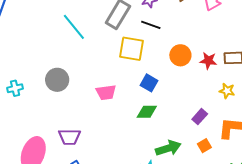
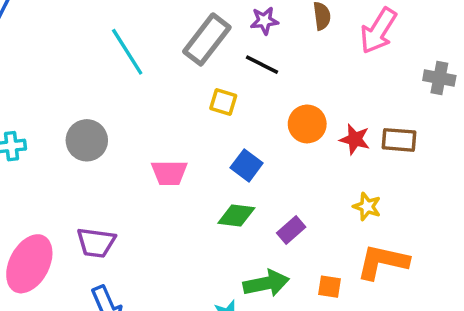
yellow square: (132, 49) -> (223, 102), size x0.6
yellow star: (227, 91) -> (367, 207), moved
purple rectangle: (200, 117) -> (291, 230), moved
orange square: (204, 146) -> (330, 287), turned 32

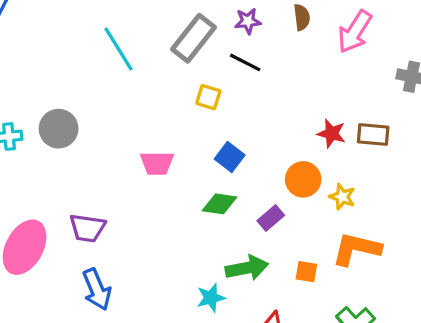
orange circle: (307, 124) -> (303, 179), moved
gray circle: (87, 140) -> (59, 129), moved

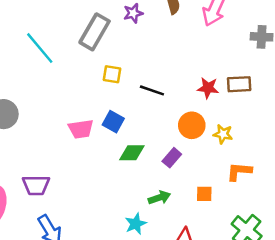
black line: (245, 62) -> (152, 90), moved
blue square: (230, 157) -> (113, 122), moved
orange L-shape: (356, 249) -> (239, 171), size x0.7
green arrow: (247, 268) -> (159, 198), size x0.7

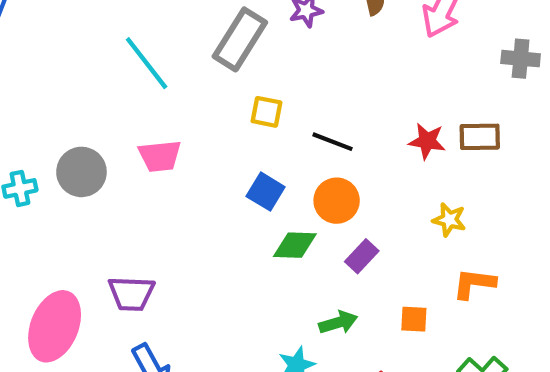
orange circle: (192, 125) -> (337, 201), moved
pink trapezoid: (81, 129) -> (160, 156), moved

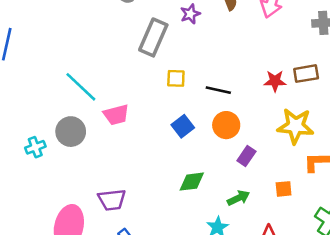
cyan line: (147, 63) -> (81, 87), moved
blue square: (266, 192) -> (183, 126), turned 30
yellow star: (449, 220) -> (295, 126), size x1.8
green diamond: (295, 245) -> (192, 182), moved

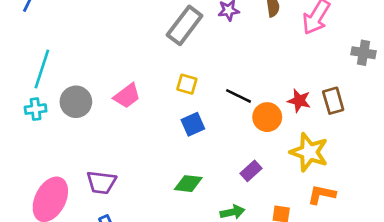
brown rectangle: (306, 74) -> (333, 101), turned 70
yellow square: (176, 78) -> (187, 84), moved
cyan line: (81, 87) -> (42, 69), moved, turned 51
pink trapezoid: (116, 115) -> (127, 96), turned -36
orange circle: (226, 125) -> (267, 117), moved

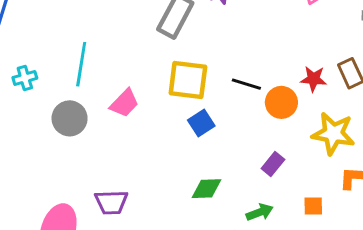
cyan line: (42, 69) -> (81, 64), moved
yellow square: (187, 84) -> (188, 80), size x1.8
cyan cross: (36, 109) -> (25, 78), moved

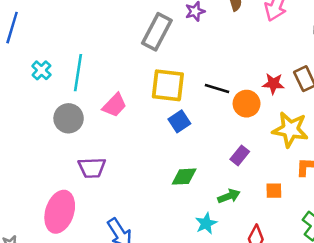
cyan cross: (25, 78) -> (41, 70), moved, turned -30
purple trapezoid: (111, 202) -> (92, 168), moved

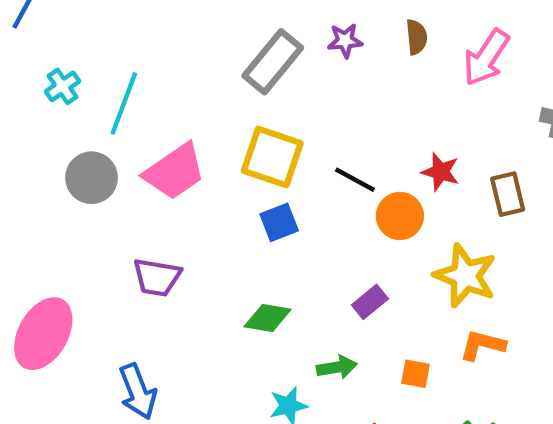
red star: (273, 84) -> (441, 172), moved
pink trapezoid: (115, 105) -> (175, 172), size x1.4
purple trapezoid: (92, 168) -> (157, 277), moved

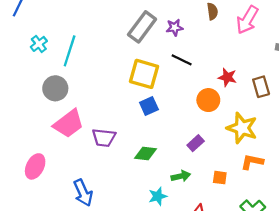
purple star: (345, 41) -> (175, 28), moved
pink trapezoid: (175, 172) -> (69, 124), moved
black line: (355, 180) -> (182, 60), moved
purple trapezoid: (157, 277) -> (104, 138), moved
pink ellipse: (43, 334) -> (35, 166), size x0.7

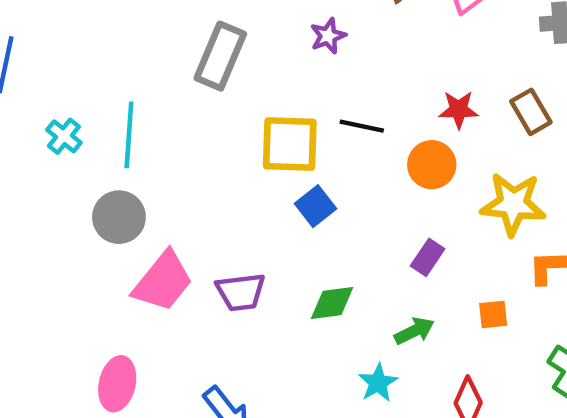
gray rectangle: (142, 27) -> (220, 56), moved
black line: (182, 60) -> (362, 126), moved

